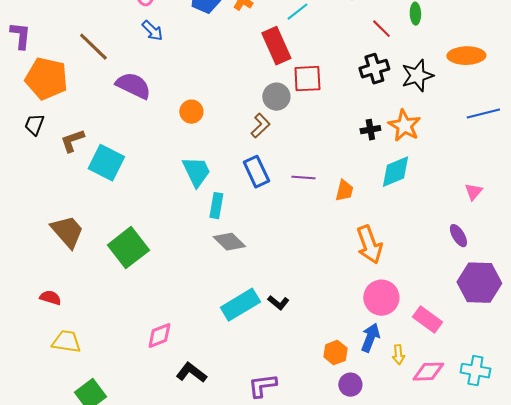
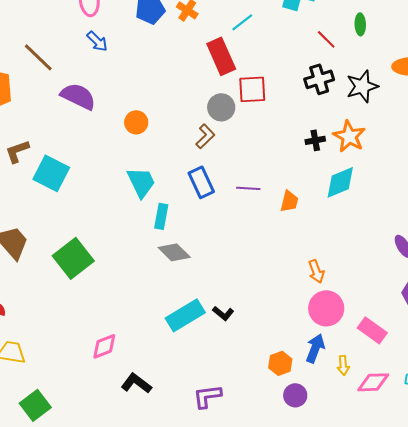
orange arrow: (369, 245) -> (316, 271), moved, size x0.6

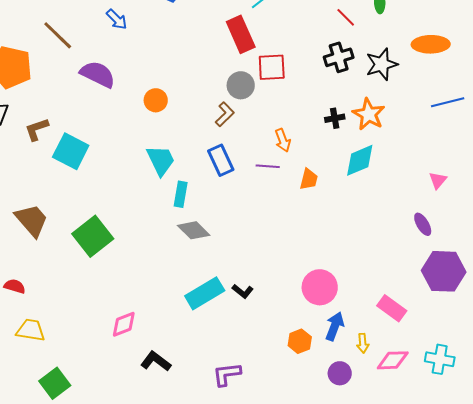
orange arrow: (316, 271) -> (283, 140), moved
pink circle: (326, 308) -> (320, 287), moved
purple circle: (295, 395) -> (340, 373), moved

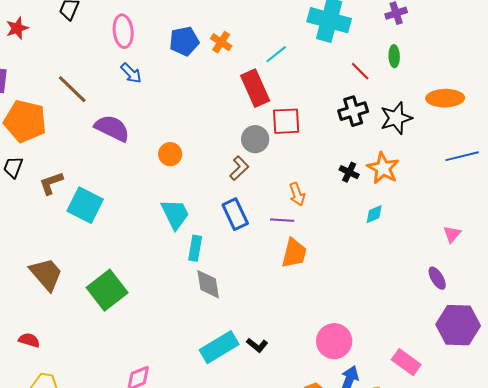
black cross: (335, 118) -> (349, 172), turned 36
cyan diamond: (360, 160) -> (374, 214), size x0.6
orange trapezoid: (309, 179) -> (294, 253), moved, size x1.4
gray diamond: (194, 230) -> (208, 284), turned 36

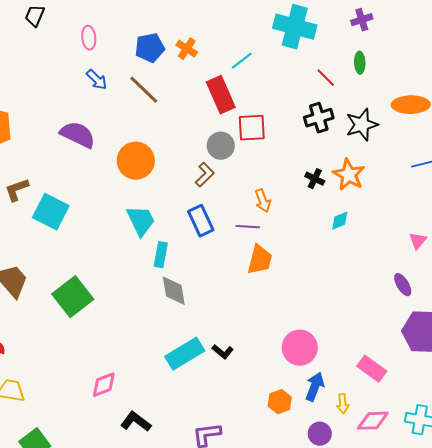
pink ellipse: (123, 31) -> (89, 38), size x0.7
brown line: (72, 89) -> (144, 90), moved
orange circle: (170, 154) -> (136, 161), size x1.6

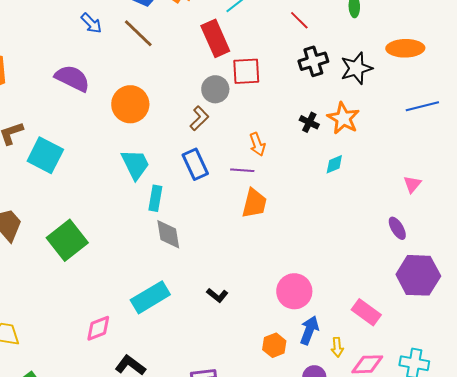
red line: (326, 78) -> (299, 20), moved
cyan rectangle: (185, 354) -> (150, 297), moved

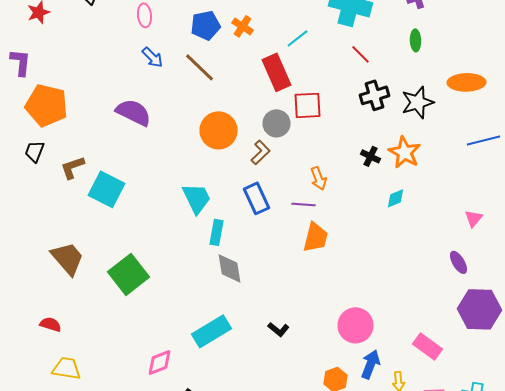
orange circle: (130, 104) -> (218, 130), moved

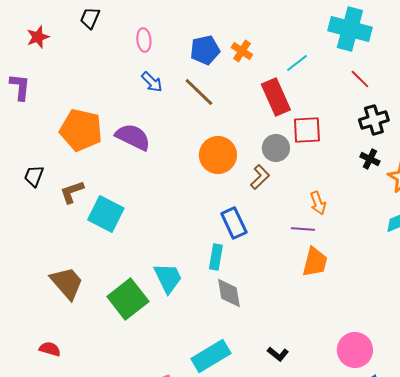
orange pentagon: (46, 105) -> (81, 130), moved
black cross: (370, 156) -> (370, 159), moved
cyan trapezoid: (196, 198) -> (168, 278), moved
blue rectangle: (256, 198) -> (234, 223), moved

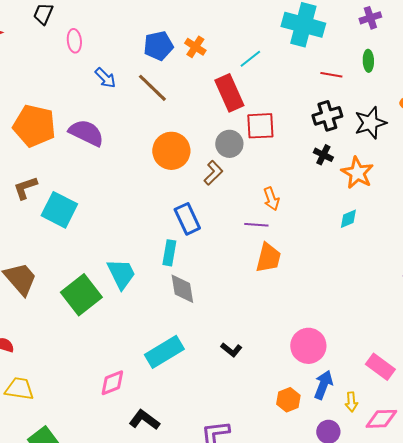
pink ellipse: (144, 40) -> (74, 41), moved
red line: (360, 79) -> (331, 75), moved, turned -35

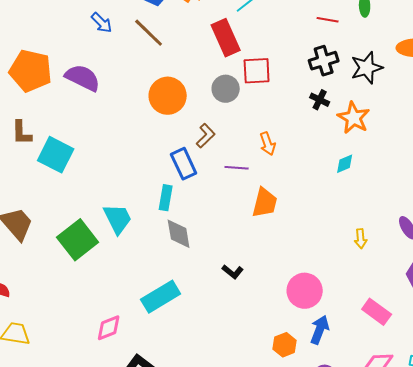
brown L-shape: (213, 173) -> (206, 136), moved
brown L-shape: (25, 188) -> (22, 133), turned -72
purple line: (256, 225) -> (237, 168), moved
black L-shape: (231, 350) -> (233, 272), moved
yellow arrow: (351, 402) -> (361, 239), moved

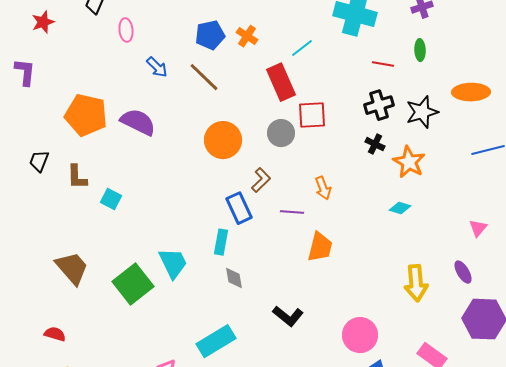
cyan square: (56, 155) -> (111, 199), size x0.6
cyan diamond: (345, 164) -> (400, 208), turned 40
gray diamond: (179, 234) -> (234, 278), size x0.7
yellow arrow: (361, 239) -> (416, 283), size x1.8
black L-shape: (233, 272) -> (288, 316), size x1.4

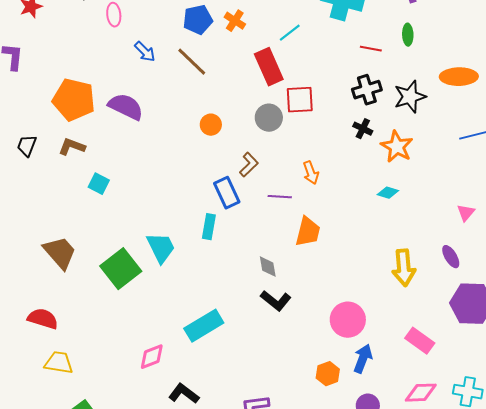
orange circle: (223, 140) -> (211, 125), size x0.6
brown L-shape: (77, 177) -> (72, 147), moved, turned 112
gray diamond: (234, 278) -> (268, 267), moved
red semicircle: (55, 334) -> (43, 319), size x1.4

